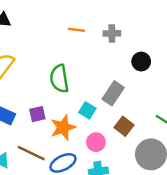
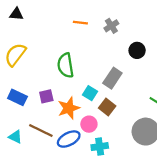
gray cross: (112, 33) -> (111, 26), turned -32
brown square: (124, 126) -> (107, 107), moved
pink circle: (96, 142) -> (89, 124), moved

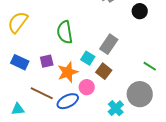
black circle: (137, 50) -> (140, 11), moved
cyan triangle: (15, 137) -> (18, 109), moved, turned -32
cyan cross: (100, 147) -> (116, 108), moved, turned -35

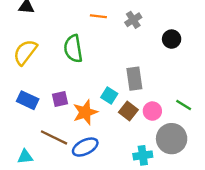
green semicircle: (65, 32) -> (73, 49), moved
gray rectangle: (109, 44) -> (134, 79), turned -42
pink circle: (87, 87) -> (152, 111), moved
cyan cross: (116, 108) -> (143, 155), turned 35

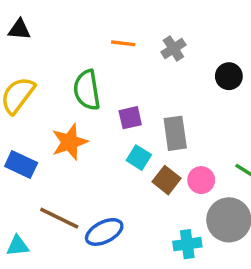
purple square: (60, 99) -> (130, 118), moved
orange star: (85, 112) -> (70, 142), moved

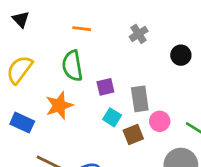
black triangle: (19, 29) -> (21, 19), turned 42
orange line: (123, 43) -> (82, 29), moved
brown square: (167, 180) -> (133, 135), turned 30
pink circle: (201, 180) -> (160, 121), moved

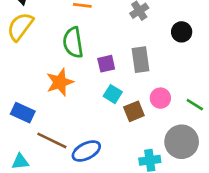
yellow semicircle: (19, 70) -> (20, 27), moved
gray rectangle: (140, 99) -> (141, 60), moved
blue rectangle: (22, 123) -> (23, 113), moved

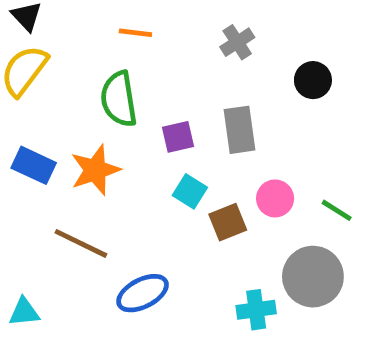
blue rectangle: (23, 113) -> (34, 165), moved
brown line: (52, 140) -> (81, 243), moved

